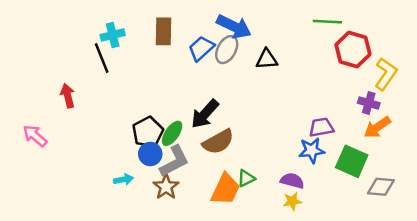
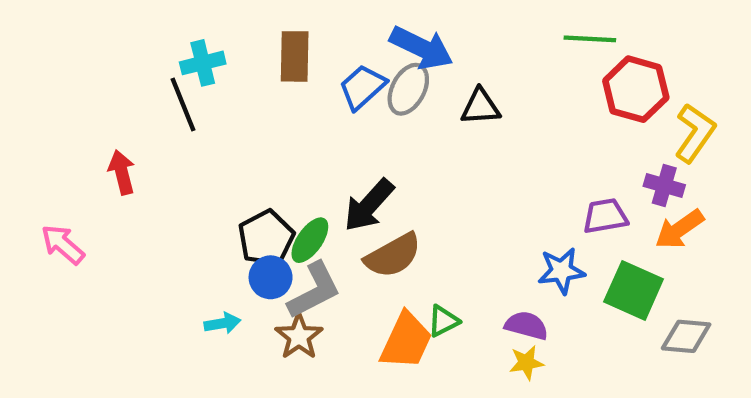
purple trapezoid: (321, 127) -> (605, 216), moved

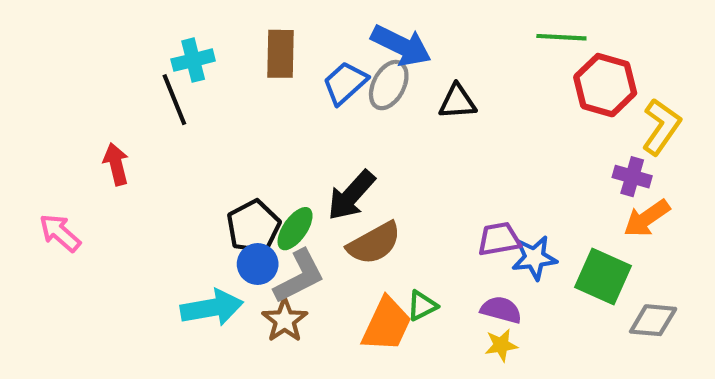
purple trapezoid: (605, 216) -> (499, 239), moved
cyan arrow: (222, 323) -> (212, 308), size x1.8

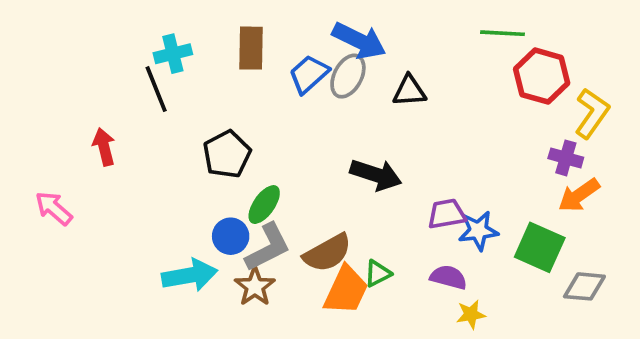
black arrow: (351, 195) -> (376, 175), moved, turned -114
black pentagon: (253, 227) -> (227, 154), moved
brown semicircle: (374, 243) -> (327, 253), moved
yellow star: (501, 345) -> (471, 314), moved

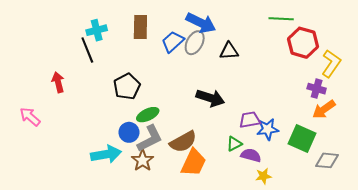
green ellipse: (264, 205) -> (148, 115), turned 30
green triangle: (378, 273) -> (234, 144), moved

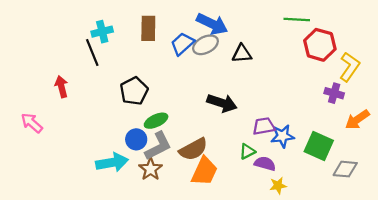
gray ellipse: (195, 43) -> (205, 45), turned 35
orange arrow: (324, 109) -> (357, 120), moved

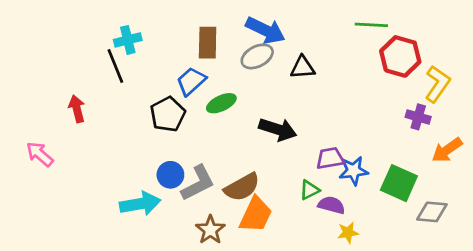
brown rectangle: (148, 28) -> (208, 43), moved
blue trapezoid: (182, 44) -> (191, 81), moved
green ellipse: (156, 121) -> (221, 103), moved
brown star: (151, 169) -> (210, 230), moved

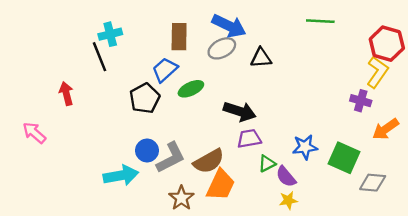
red hexagon: (400, 56) -> (387, 44), moved
purple trapezoid: (330, 158) -> (249, 139), moved
purple semicircle: (331, 205) -> (286, 177), turned -145
yellow star: (348, 233) -> (288, 200), moved

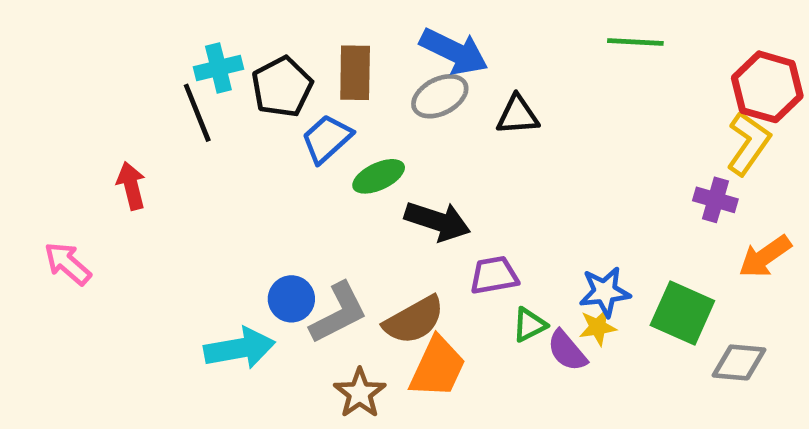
black pentagon: (145, 98) -> (282, 87), moved
black arrow: (240, 111) -> (437, 221), moved
yellow star: (288, 200) -> (598, 327), moved

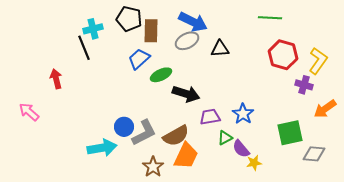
black pentagon: (282, 87) -> (129, 19), moved, turned -30
red hexagon: (767, 87) -> (283, 55), moved
blue star: (605, 292) -> (243, 114), moved, turned -30
green square: (682, 313) -> (290, 133), turned -36
yellow star: (598, 327) -> (254, 163), moved

